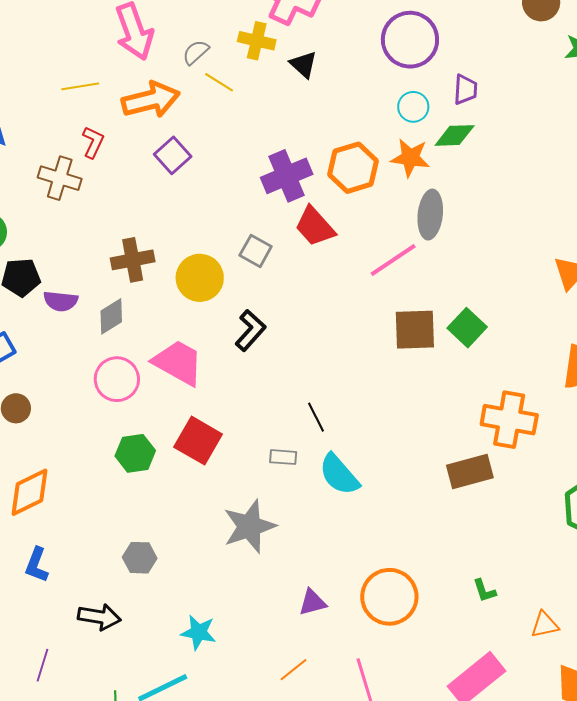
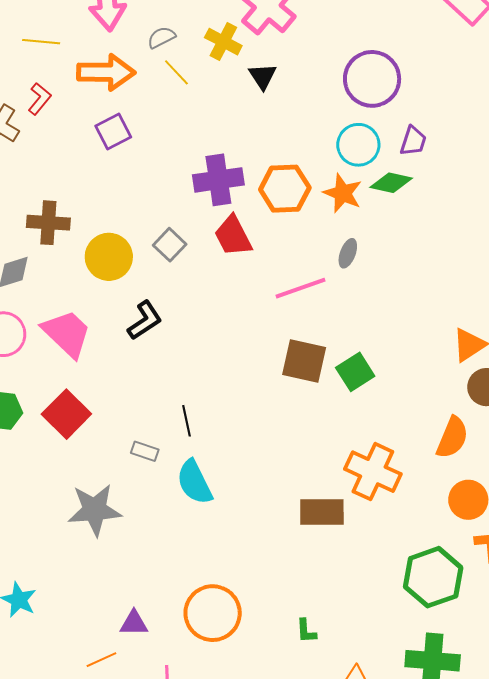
cyan circle: (413, 107) -> (358, 145), size x1.4
gray ellipse: (430, 215) -> (348, 253), size x0.6
purple triangle: (312, 602) -> (134, 623), moved

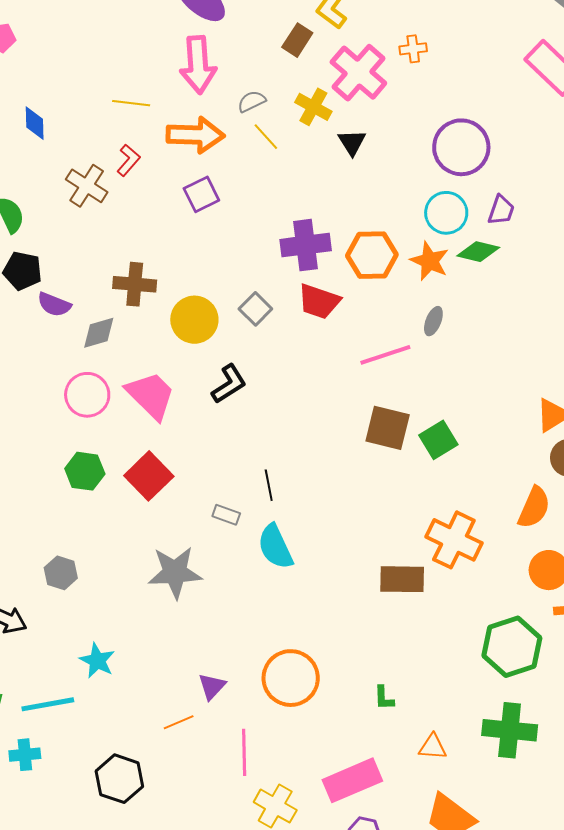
red trapezoid: (233, 236) -> (319, 301), turned -45
purple triangle: (134, 623) -> (212, 686), turned -48

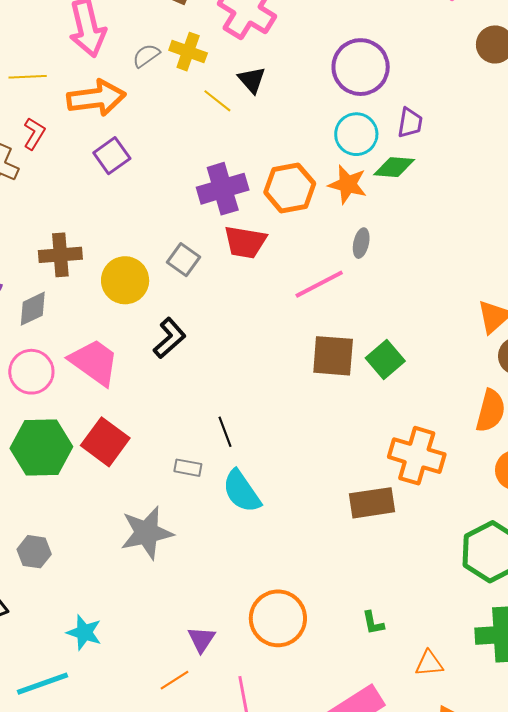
yellow cross: (313, 107) -> (188, 52), moved
yellow line: (266, 137) -> (217, 101), moved
green hexagon: (85, 471) -> (41, 448), size x1.5

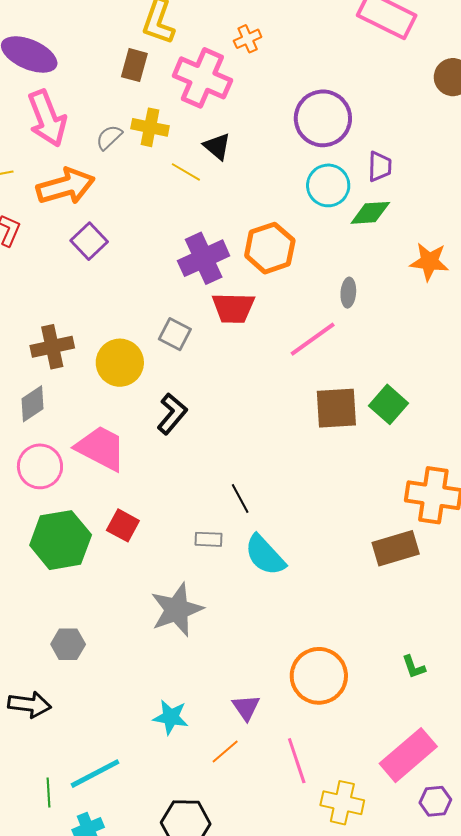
orange star: (348, 184) -> (429, 262), moved
red square: (105, 442) -> (123, 525), size x0.7
cyan star: (84, 632) -> (171, 717), moved

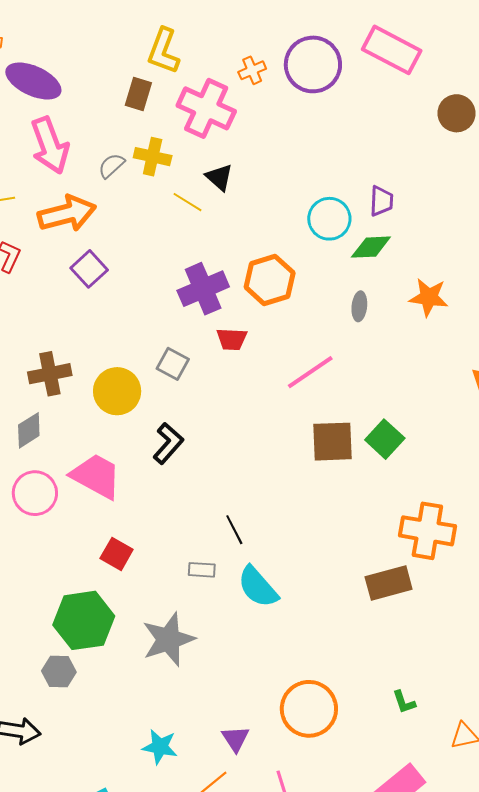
purple circle: (323, 118) -> (313, 64), moved
gray ellipse: (348, 293) -> (359, 306), moved
red trapezoid: (233, 308) -> (232, 339), size x0.7
green hexagon: (61, 540) -> (84, 620), moved

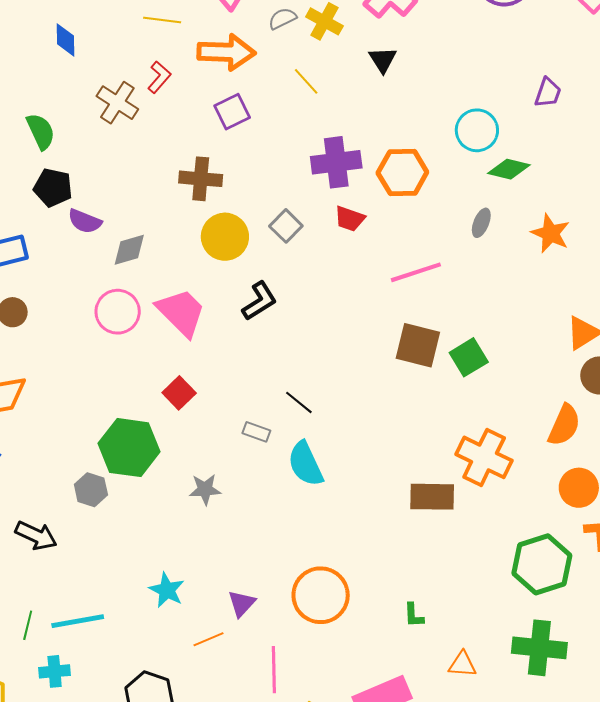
purple trapezoid: (381, 201) -> (548, 93), moved
yellow line: (187, 202) -> (306, 81), moved
brown cross: (50, 374) -> (201, 179), moved
black line: (234, 530) -> (299, 402), turned -40
gray star: (168, 639) -> (205, 489), size x0.6

